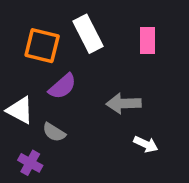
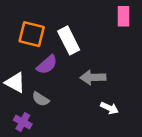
white rectangle: (88, 34) -> (69, 40), moved
pink rectangle: (147, 41) -> (123, 16), moved

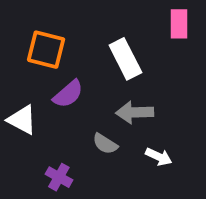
white rectangle: (69, 40) -> (125, 59), moved
gray semicircle: (41, 99) -> (105, 144), moved
purple cross: (23, 122) -> (59, 177), moved

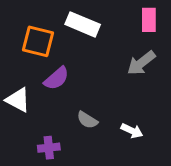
white rectangle: (125, 59) -> (83, 24), moved, turned -40
gray arrow: (135, 112) -> (141, 63), moved, turned -36
purple cross: (59, 177) -> (49, 148), turned -35

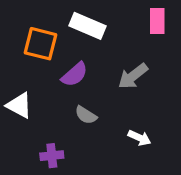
gray arrow: (141, 63) -> (133, 76), moved
purple semicircle: (56, 78) -> (75, 75), moved
gray semicircle: (87, 120) -> (86, 115), moved

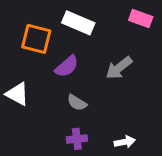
pink rectangle: (157, 21) -> (141, 19), turned -70
white arrow: (139, 138) -> (125, 142), moved, turned -36
purple cross: (52, 156) -> (77, 139), moved

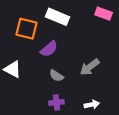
gray arrow: (119, 68) -> (90, 67), moved

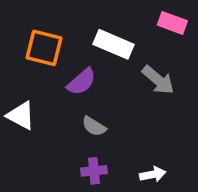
white rectangle: (58, 17) -> (114, 44), moved
gray arrow: (90, 67) -> (158, 80), moved, turned -102

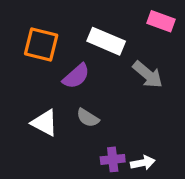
white triangle: (21, 116) -> (44, 123), moved
purple cross: (94, 171) -> (113, 159), moved

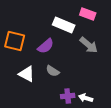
pink rectangle: (161, 21) -> (88, 14), moved
orange square: (41, 45) -> (15, 41), moved
white arrow: (143, 163) -> (86, 98), turned -152

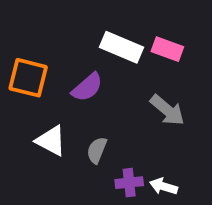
pink rectangle: (88, 14) -> (167, 49), moved
gray arrow: (89, 45) -> (167, 110), moved
gray semicircle: (53, 71) -> (97, 150), moved, turned 80

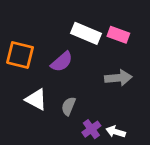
gray arrow: (167, 110) -> (118, 78), turned -45
purple cross: (129, 183) -> (91, 129), turned -30

